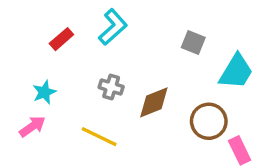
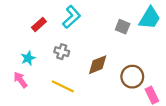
cyan trapezoid: (236, 72) -> (150, 18), moved
gray cross: (111, 87) -> (62, 52), moved
pink arrow: (32, 126) -> (20, 80), turned -91

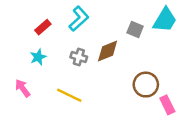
gray cross: (62, 52) -> (79, 57), moved
cyan star: (28, 58) -> (38, 57), moved
brown diamond: (98, 65) -> (108, 51), moved

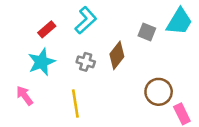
brown diamond: (108, 51) -> (117, 55), turned -30
cyan star: (38, 57) -> (41, 62), size x1.5
yellow line: (69, 95) -> (75, 104), turned 55

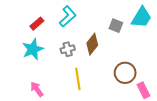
gray cross: (86, 62) -> (68, 49), turned -32
pink arrow: (25, 96) -> (37, 89), moved
yellow line: (75, 104) -> (78, 79), moved

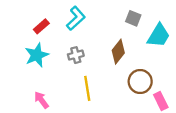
cyan trapezoid: (141, 17) -> (159, 36), moved
gray square: (116, 26) -> (133, 18), moved
brown diamond: (92, 44) -> (118, 52), moved

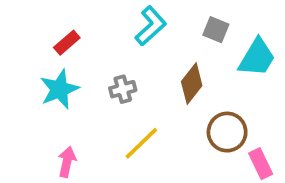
cyan L-shape: (76, 18) -> (151, 26), moved
yellow line: (87, 88) -> (141, 143), turned 55
pink arrow: (41, 100) -> (67, 162), turned 48

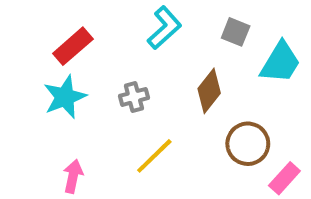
red rectangle: (67, 43) -> (73, 46), size x1.4
pink rectangle: (261, 164) -> (284, 178), turned 68

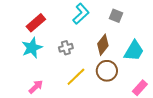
cyan trapezoid: (280, 62) -> (134, 51), moved
brown circle: (248, 144) -> (107, 71), moved
pink arrow: (73, 176) -> (36, 87), turned 35

